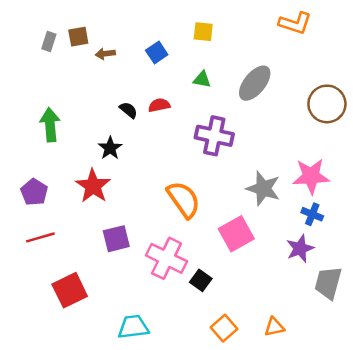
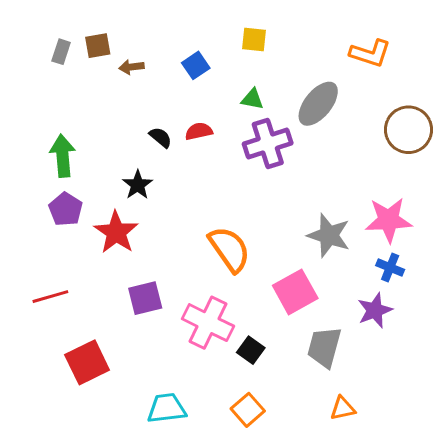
orange L-shape: (295, 23) -> (370, 53), moved
purple cross: (214, 136) -> (268, 144), moved, turned -30
purple pentagon: (34, 192) -> (66, 209), moved
gray trapezoid: (328, 283) -> (324, 347), moved
orange square: (224, 328) -> (248, 410), moved

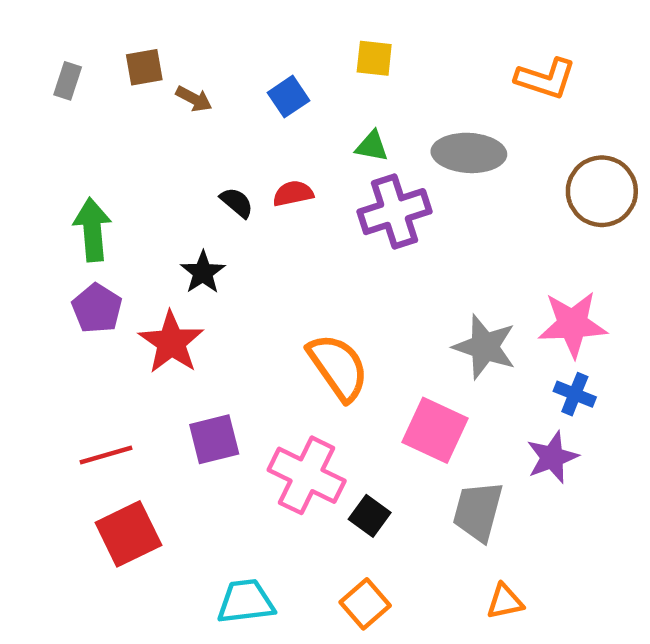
gray rectangle: (61, 52) -> (68, 81), moved
brown arrow: (131, 67) -> (194, 99), turned -145
gray ellipse: (318, 104) -> (469, 153), turned 54
pink square: (295, 292) -> (435, 430), turned -36
red line: (50, 297) -> (106, 455), moved

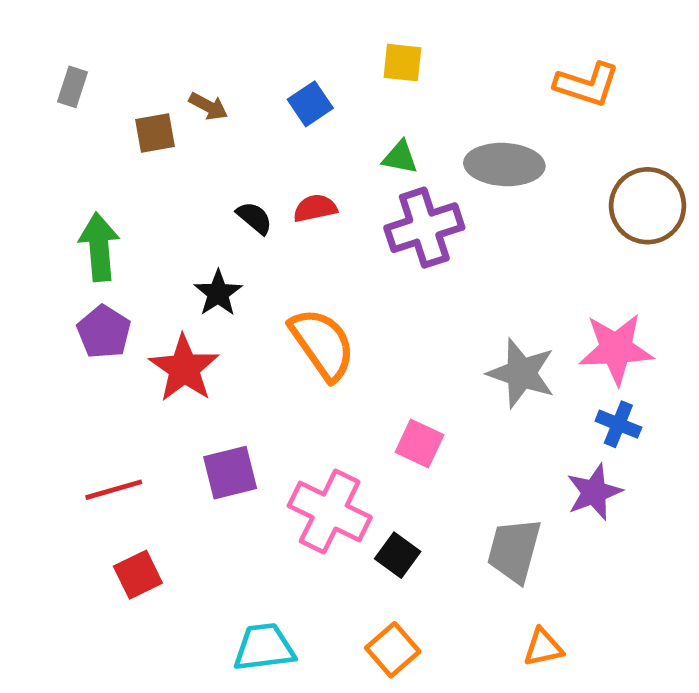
brown square: (144, 67) -> (155, 133), moved
orange semicircle: (338, 367) -> (322, 344), moved
pink square: (435, 430) -> (419, 444), moved, size x0.7
red square: (128, 534) -> (138, 575), size x0.7

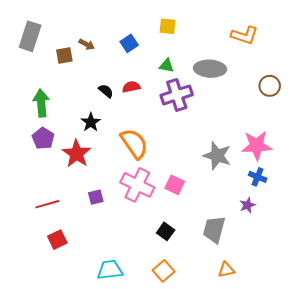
gray rectangle: (72, 87) -> (30, 36), size x1.8
brown circle: (648, 206) -> (270, 86), size x0.7
purple square: (230, 473) -> (96, 197), size x0.7
purple star: (594, 492) -> (247, 205), size x0.7
pink cross: (330, 512) -> (137, 185), moved

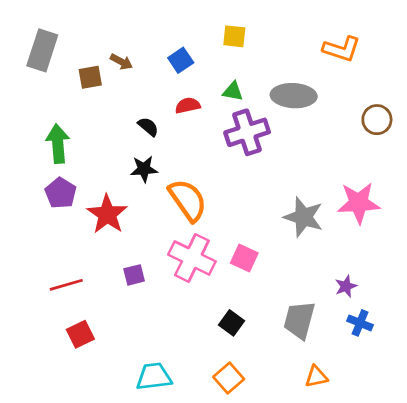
red semicircle: (131, 87) -> (188, 105), moved
black star: (91, 122) -> (144, 169), moved, turned 30
blue cross: (258, 177) -> (360, 323), moved

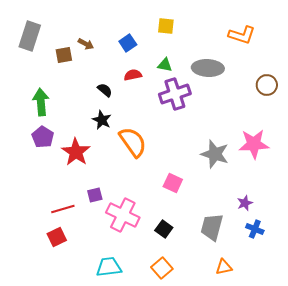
black star: (144, 169) -> (102, 120), turned 30
pink cross: (192, 258) -> (123, 215), moved
red line: (66, 285) -> (63, 209), moved

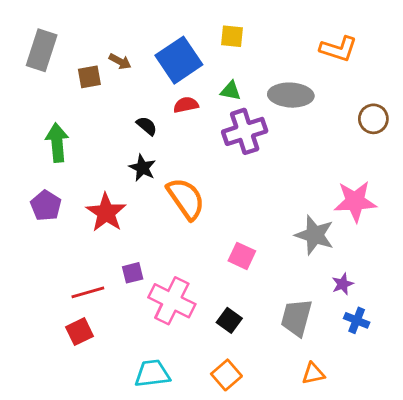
blue square: (128, 43) -> (179, 60), size x1.8
purple pentagon: (43, 137) -> (46, 206), moved
gray star: (215, 154) -> (315, 235), moved

